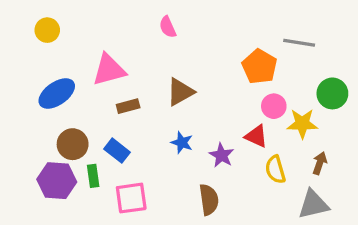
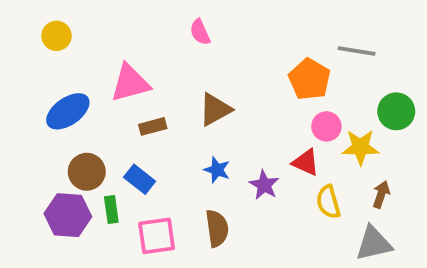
brown semicircle: (209, 200) -> (217, 228), moved

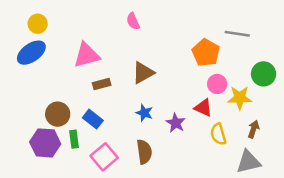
blue ellipse: (68, 111) -> (31, 53), moved
pink square: (157, 236) -> (104, 157), turned -32

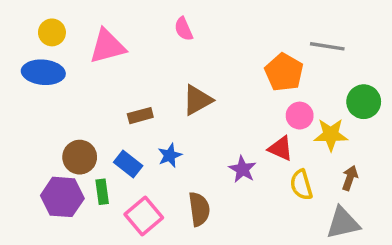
blue ellipse: (31, 53) -> (43, 72), turned 40
pink triangle: (87, 55) -> (107, 46), moved
blue star: (144, 113) -> (170, 155), moved, turned 30

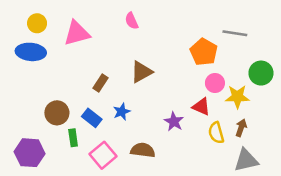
brown rectangle: (140, 116) -> (100, 83), turned -42
brown arrow: (350, 178) -> (241, 128), moved
purple hexagon: (62, 197) -> (30, 153), moved
brown semicircle: (199, 209) -> (143, 150), turned -75

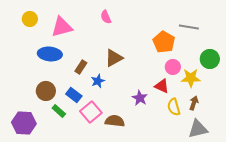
blue ellipse: (31, 52) -> (50, 54), moved
blue star: (122, 112) -> (98, 81), moved
green rectangle: (73, 138) -> (59, 111), turned -40
pink square: (103, 155) -> (91, 112), moved

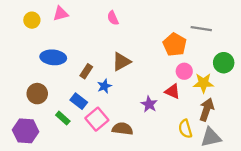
pink triangle: (62, 27) -> (61, 14), moved, size x0.7
brown circle: (46, 91) -> (37, 94), moved
brown arrow: (194, 103) -> (207, 110), size x1.5
yellow semicircle: (174, 107) -> (185, 129), moved

